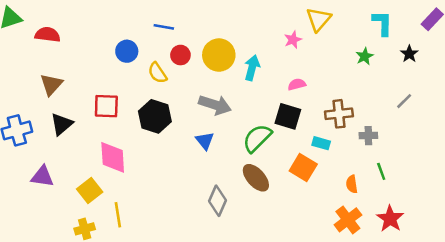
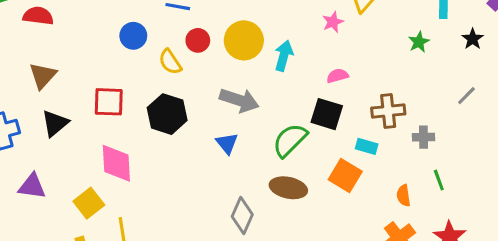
brown ellipse: (256, 178) -> (288, 188), turned -36

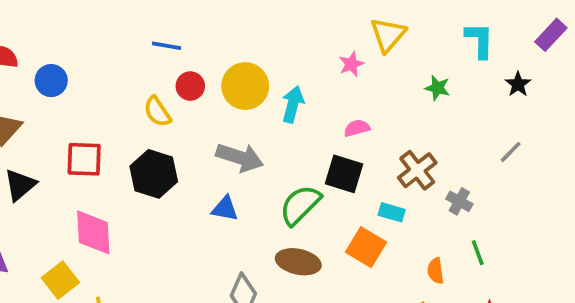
blue circle: (133, 36) -> (51, 81), moved
green star: (419, 42) -> (437, 88), moved, turned -30
brown cross: (388, 111) -> (417, 170), turned -32
gray cross: (423, 137) -> (459, 201), turned 30
blue triangle: (227, 143) -> (225, 209), turned -40

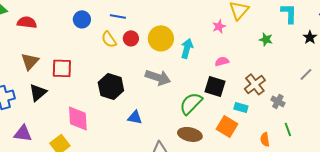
blue circle: (51, 81) -> (82, 19), moved
yellow semicircle: (157, 112) -> (109, 39), moved
red square: (84, 159) -> (62, 68), moved
blue triangle: (225, 209) -> (135, 117), moved

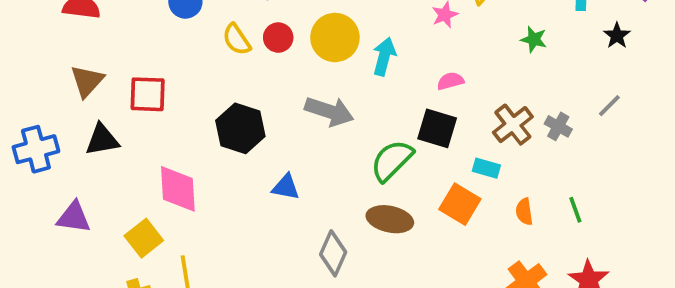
black triangle: (38, 92) -> (102, 140), turned 30
gray cross: (278, 101) -> (558, 126), moved
orange semicircle: (265, 139) -> (524, 212), moved

